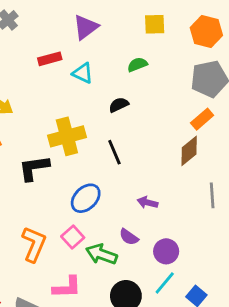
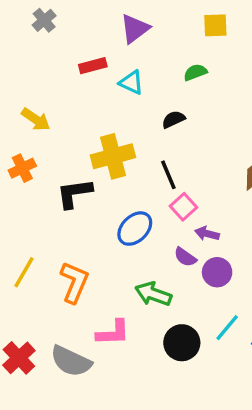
pink square: (73, 237) -> (184, 207), moved
purple semicircle: (129, 237) -> (185, 257), moved
purple circle: (166, 251) -> (217, 272), moved

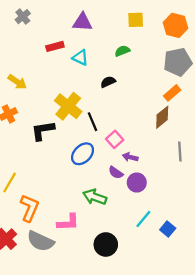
purple triangle: (135, 29) -> (83, 22), turned 40
yellow cross: (113, 156) -> (68, 106), turned -36
black line: (168, 175) -> (92, 122), moved
orange L-shape: (74, 282) -> (29, 208), moved
black circle: (182, 343) -> (106, 244), moved

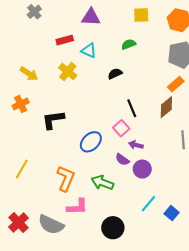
yellow cross: (68, 106) -> (68, 72), moved, size x0.7
black line: (92, 122) -> (132, 108), moved
orange L-shape: (29, 208) -> (66, 178), moved

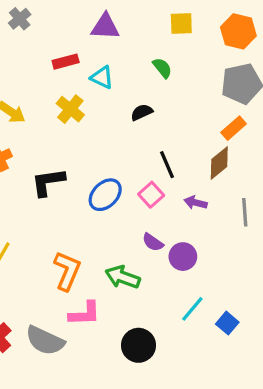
green semicircle: (129, 44) -> (162, 68), turned 72
blue ellipse: (91, 142) -> (105, 195), moved
purple arrow: (136, 145) -> (196, 203), moved

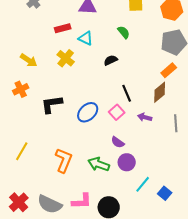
purple circle: (183, 257) -> (127, 162), moved
pink L-shape: (85, 314) -> (82, 201), moved

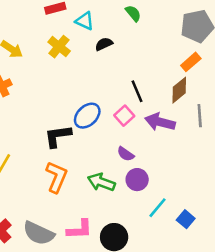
black semicircle: (111, 60) -> (104, 44), moved
black L-shape: (52, 104) -> (58, 136), moved
purple arrow: (145, 117) -> (160, 122), size x1.6
gray line: (176, 123) -> (200, 116), moved

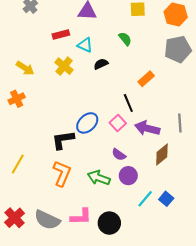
orange rectangle: (191, 62) -> (146, 79), moved
brown diamond: (179, 90) -> (162, 155), moved
blue square: (186, 219) -> (166, 199), moved

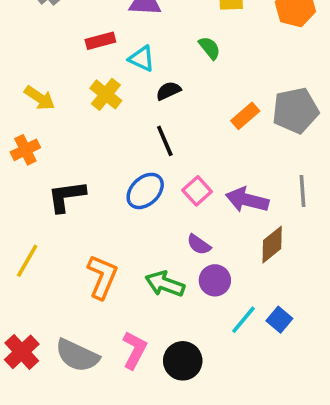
gray pentagon: (178, 49) -> (295, 110), moved
black line: (128, 103) -> (165, 141), moved
black L-shape: (63, 140) -> (66, 196), moved
pink L-shape: (81, 217) -> (134, 350), turned -60

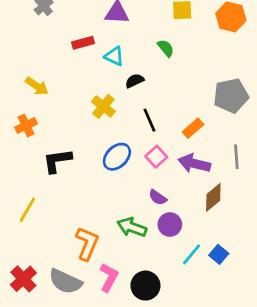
yellow cross: (106, 94) -> (103, 106), moved
orange rectangle: (245, 116) -> (193, 128), moved
black line: (165, 141) -> (150, 120), moved
orange L-shape: (102, 277) -> (87, 244), moved

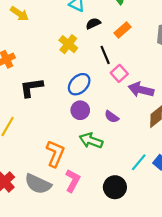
yellow arrow: (37, 86) -> (19, 14), moved
orange rectangle: (193, 128) -> (122, 30), moved
pink square: (156, 157) -> (119, 73), moved
purple circle: (170, 225) -> (80, 110), moved
black circle: (145, 286) -> (115, 187), moved

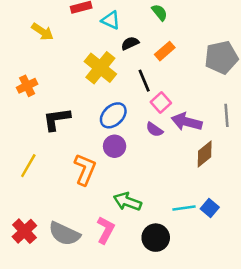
yellow cross: (68, 44) -> (100, 68), size x1.4
purple semicircle: (112, 117) -> (154, 130), moved
green arrow: (91, 141) -> (127, 202), moved
orange L-shape: (55, 154) -> (85, 169), moved
cyan line: (139, 162) -> (184, 208), turned 42

